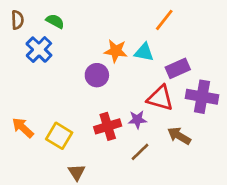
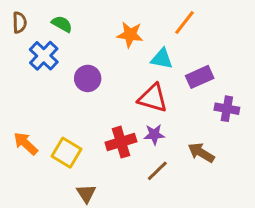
orange star: (116, 51) -> (130, 35), moved
purple circle: (97, 75) -> (88, 78), moved
purple cross: (202, 97) -> (227, 109), size x0.7
red triangle: (160, 98) -> (153, 98), moved

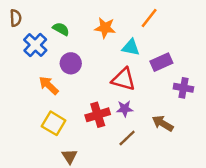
green semicircle: (62, 24) -> (61, 29), moved
orange arrow: (26, 144) -> (49, 85), moved

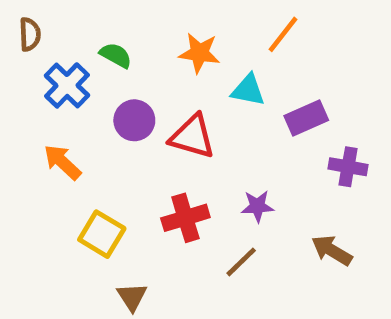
red triangle: (123, 79) -> (192, 137), moved
orange arrow: (49, 85) -> (62, 162), moved
purple star: (125, 109) -> (257, 206), moved
brown arrow: (163, 123) -> (332, 250), moved

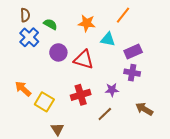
brown semicircle: (30, 34) -> (25, 15), moved
orange arrow: (62, 162) -> (23, 89), moved
purple cross: (348, 167) -> (132, 73), moved

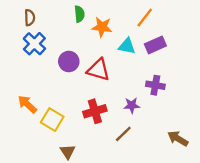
green semicircle: (50, 24) -> (79, 14), moved, turned 56
purple rectangle: (133, 51) -> (155, 45), moved
brown arrow: (144, 109) -> (178, 139), moved

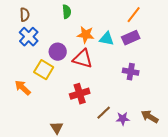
orange line: (145, 18) -> (134, 15), moved
orange star: (102, 27) -> (86, 35), moved
purple star: (132, 105) -> (123, 119), moved
yellow square: (52, 120) -> (44, 70), moved

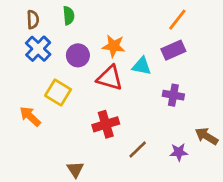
green semicircle: (67, 12) -> (69, 16), moved
cyan triangle: (107, 39) -> (142, 66), moved
purple circle: (58, 52) -> (78, 55), moved
brown arrow: (150, 117) -> (207, 136), moved
purple star: (123, 119) -> (179, 152), moved

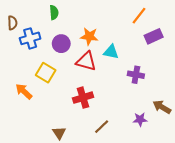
brown semicircle: (33, 20) -> (12, 23), moved
blue cross: (38, 49) -> (30, 38), turned 30
purple rectangle: (173, 50) -> (154, 36), moved
brown line: (138, 150) -> (102, 127), moved

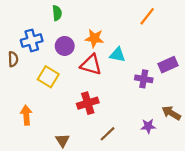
brown semicircle: (12, 23) -> (13, 59), moved
purple rectangle: (154, 36) -> (168, 65), moved
orange arrow: (24, 91) -> (26, 115), moved, turned 42

